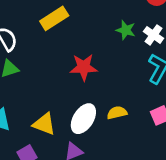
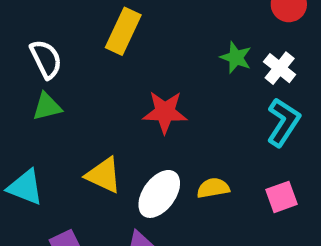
yellow rectangle: (54, 18) -> (123, 31), turned -36
yellow triangle: (44, 124) -> (104, 175), moved

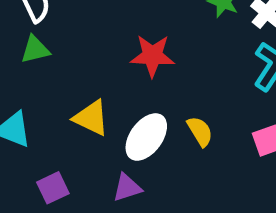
yellow semicircle: (213, 188) -> (200, 131), turned 68

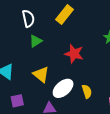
green triangle: (35, 50) -> (36, 41), moved, turned -32

